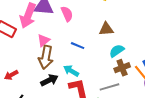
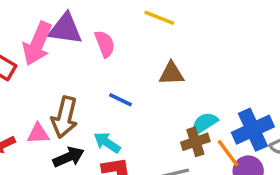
pink triangle: (43, 40) -> (38, 134), moved, turned 32
cyan semicircle: (117, 51) -> (205, 123), moved

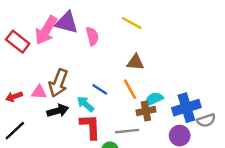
blue line: (120, 100) -> (100, 89), moved
orange line: (228, 153) -> (130, 89), moved

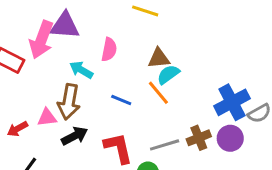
pink semicircle: (92, 36) -> (109, 50), moved, turned 36
cyan semicircle: (154, 99) -> (168, 74), moved
cyan arrow: (85, 104) -> (81, 70), moved
brown cross: (146, 111) -> (199, 138), moved

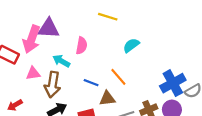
brown triangle: (159, 58) -> (107, 98), moved
cyan semicircle: (168, 74) -> (131, 45), moved
pink triangle: (47, 117) -> (33, 73), moved

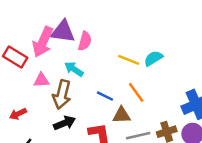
yellow line: (108, 17) -> (129, 60), moved
pink semicircle: (82, 46) -> (85, 41), moved

